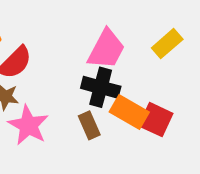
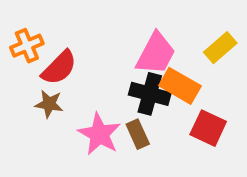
orange rectangle: (129, 112) -> (180, 86), moved
pink star: (28, 125) -> (99, 134), moved

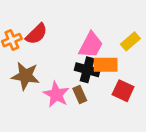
red semicircle: (59, 68) -> (37, 34), moved
orange rectangle: (180, 86) -> (106, 65), turned -30
brown star: (49, 104) -> (25, 76), size x1.6

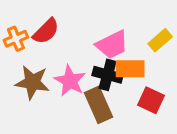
pink trapezoid: (91, 45) -> (112, 45), turned 36
pink star: (56, 94) -> (70, 81), moved
brown rectangle: (80, 94) -> (99, 105), size x1.6

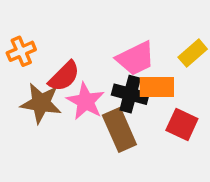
red semicircle: (46, 31) -> (64, 76), moved

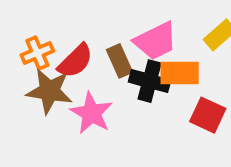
orange cross: (21, 51) -> (37, 53), moved
pink star: (86, 101) -> (91, 113), moved
brown rectangle: (119, 130) -> (120, 61), moved, size x0.7

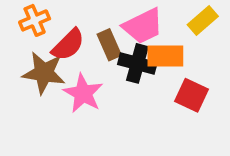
orange cross: (37, 53) -> (35, 20), moved

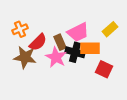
pink star: (83, 93) -> (56, 57), moved

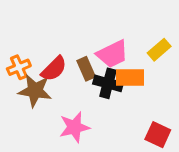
orange cross: (20, 29) -> (19, 67), moved
pink star: (56, 57) -> (74, 127), moved, turned 30
red square: (104, 69) -> (158, 135), moved

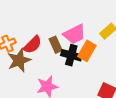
orange rectangle: (130, 77) -> (87, 51), turned -60
brown star: (35, 91) -> (19, 60), turned -30

